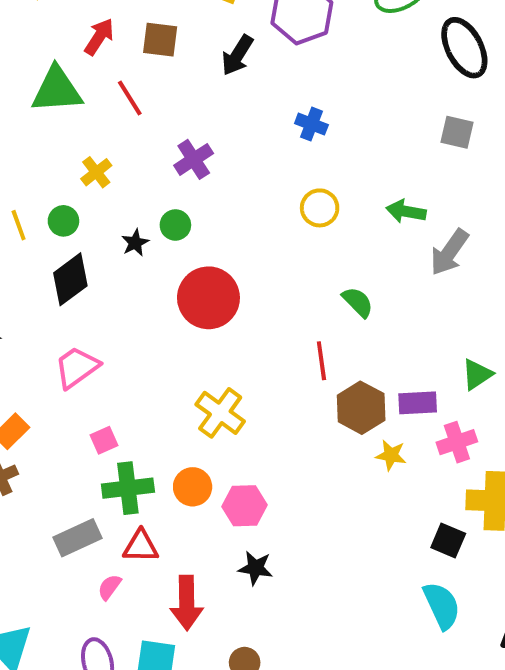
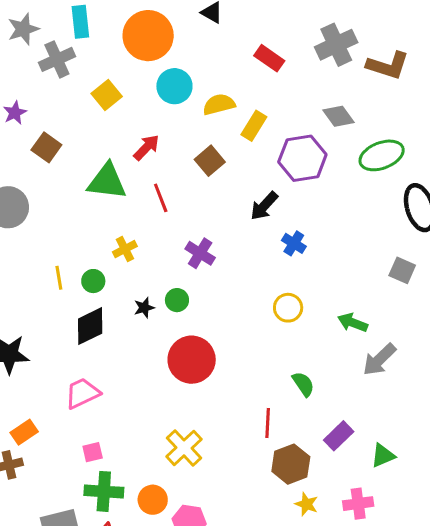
brown square: (160, 40) -> (210, 161), moved, turned 32
black arrow: (237, 55) -> (264, 206), moved
purple cross: (194, 159) -> (200, 253), turned -36
purple rectangle: (418, 403) -> (339, 436), moved, turned -52

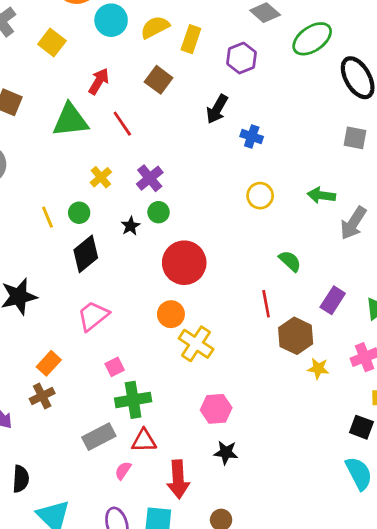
purple hexagon: (302, 158) -> (241, 58), size x0.7
purple cross: (200, 253) -> (150, 178), moved, turned 32
orange circle: (153, 500) -> (171, 314), moved

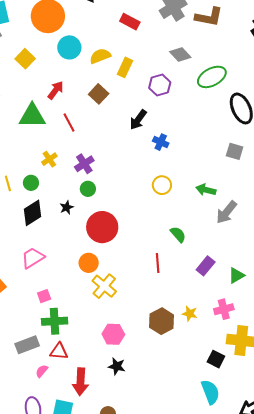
black star: (131, 226) -> (67, 207), moved
brown hexagon: (296, 336) -> (162, 321), moved

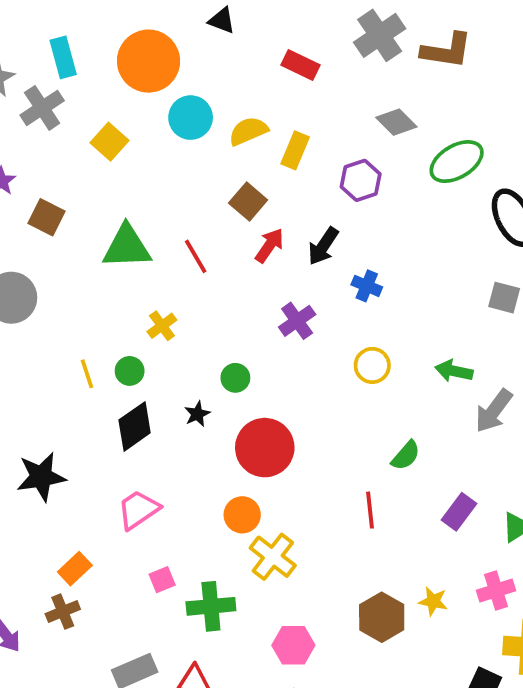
red arrow: (56, 90) -> (269, 245), moved
purple cross: (84, 164) -> (297, 321), moved
green semicircle: (178, 234) -> (406, 455), turned 84
green cross: (55, 321) -> (211, 606), moved

